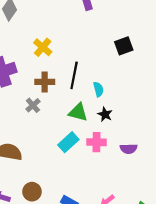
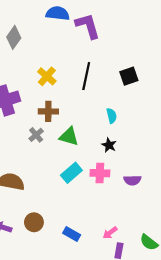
black line: (74, 75) -> (86, 76), moved
cyan semicircle: (98, 89) -> (112, 116), moved
green triangle: (78, 112) -> (69, 137), moved

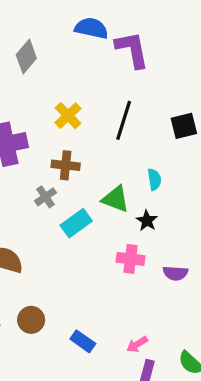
green triangle: (69, 137) -> (116, 199), moved
cyan rectangle: (71, 173) -> (76, 223), moved

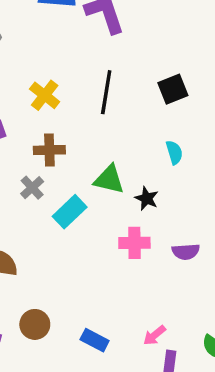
cyan semicircle: (154, 179) -> (174, 152), moved

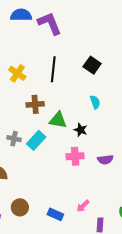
black square: (173, 89) -> (92, 65), turned -30
brown cross: (49, 150) -> (35, 104), moved
gray cross: (32, 188) -> (14, 139), moved, turned -32
pink arrow: (154, 335) -> (83, 206), moved

